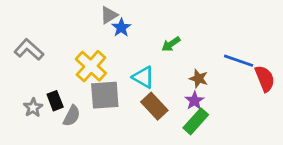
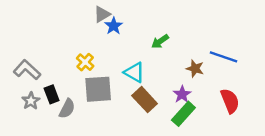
gray L-shape: (29, 50) -> (27, 70), moved
yellow cross: (91, 66) -> (85, 62), size x0.6
brown star: (199, 79) -> (195, 69), moved
red semicircle: (265, 79) -> (230, 101), moved

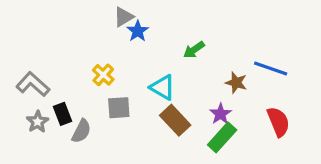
gray square: (98, 89) -> (119, 108), size x0.7

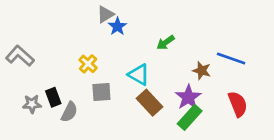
gray L-shape: (33, 84) -> (20, 56), moved
purple star: (221, 114) -> (188, 97), size x1.4
gray star: (38, 122) -> (32, 104), turned 30

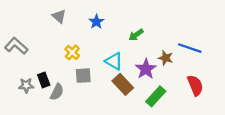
gray triangle: (105, 14) -> (59, 16), moved, turned -48
purple star: (188, 97) -> (146, 69), moved

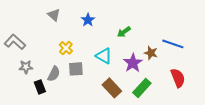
black rectangle: (44, 80) -> (40, 87), moved
brown rectangle: (123, 84) -> (112, 88), moved
gray star: (26, 85) -> (26, 67), moved
gray semicircle: (57, 92) -> (54, 74), moved

